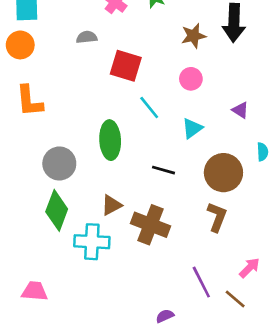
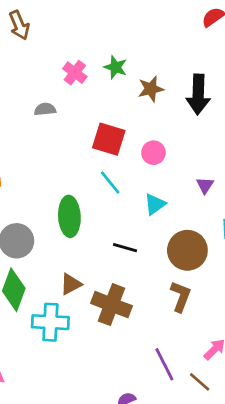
brown star: (194, 36) -> (151, 89), moved
red square: (126, 66) -> (109, 139), moved
purple triangle: (240, 110) -> (205, 185), turned 30

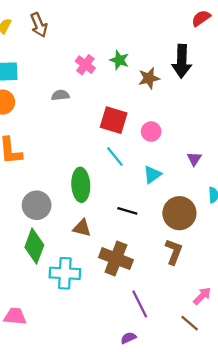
black arrow: (198, 94) -> (182, 61), moved
brown triangle: (71, 284) -> (82, 228), moved, turned 42
purple line: (164, 364) -> (140, 304), moved

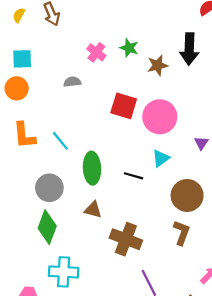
pink circle: (151, 132) -> (160, 117), size x1.8
cyan line: (115, 156) -> (60, 141), moved
black line: (127, 211) -> (134, 176), moved
cyan cross: (65, 273) -> (64, 272), moved

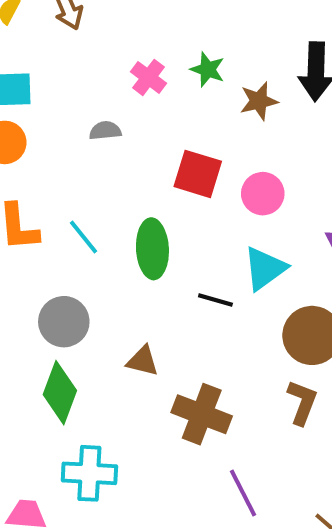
pink circle: (160, 117) -> (263, 194), size x0.7
cyan triangle: (161, 158) -> (265, 268), size x1.4
green ellipse: (92, 168) -> (152, 249), moved

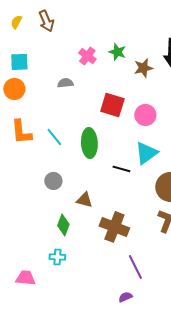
gray circle: (64, 322) -> (53, 181), moved, size x0.7
green diamond: (60, 393) -> (63, 225), moved, size x0.7
cyan cross: (89, 473) -> (57, 257), size x0.6

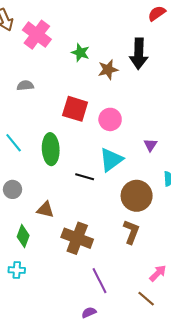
pink cross: (87, 56) -> (37, 35), moved, size x1.5

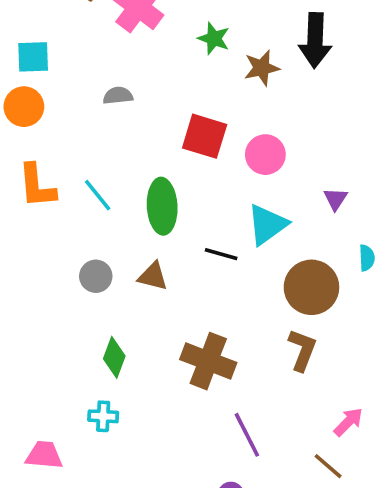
brown triangle: (45, 210) -> (153, 276), moved

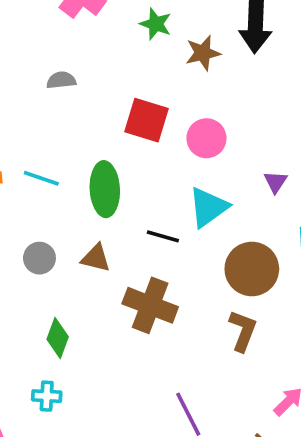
cyan line: (98, 195) -> (41, 178), turned -32
brown cross: (208, 361) -> (150, 305), moved

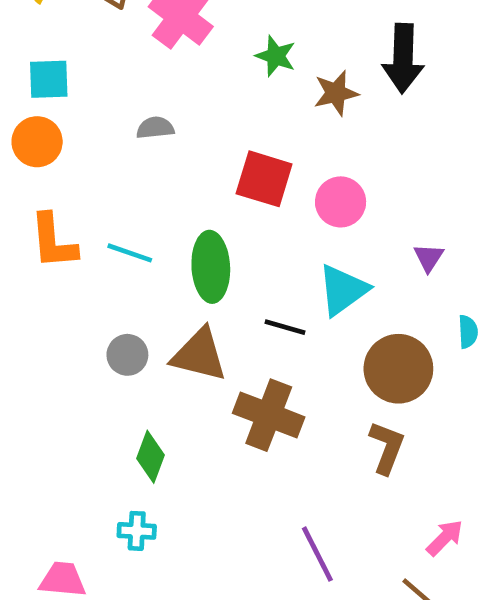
brown triangle: (96, 258) -> (199, 355), size x1.5

